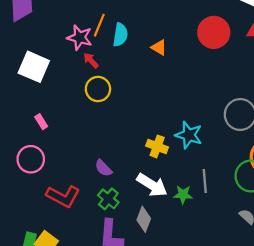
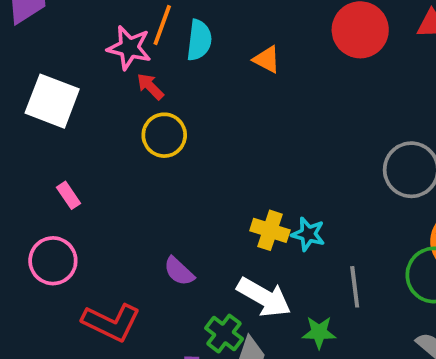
cyan star: (189, 135) -> (308, 234), moved, size x0.7
green star: (183, 195) -> (319, 332), moved
green cross: (108, 199) -> (224, 334), moved

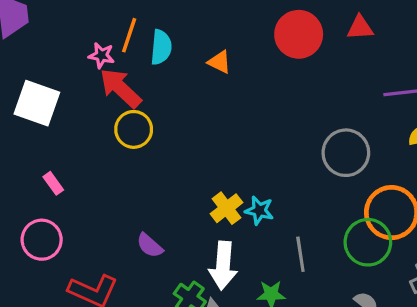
pink star: (129, 48) -> (101, 55), size x0.7
red arrow: (150, 86) -> (120, 88), size x1.8
yellow cross: (270, 230) -> (227, 208), turned 36
white arrow: (264, 297) -> (223, 266), turned 66

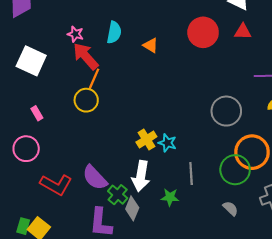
orange line: (129, 35) -> (94, 79), moved
yellow circle: (134, 129) -> (86, 100), moved
purple semicircle: (150, 245) -> (95, 178), moved, size x1.5

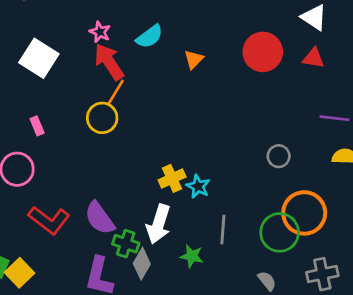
cyan semicircle: (114, 32) -> (149, 37), turned 35
orange triangle: (151, 45) -> (194, 59), turned 35
gray circle: (226, 111) -> (279, 156), size x0.6
green cross: (118, 195) -> (126, 244), turned -30

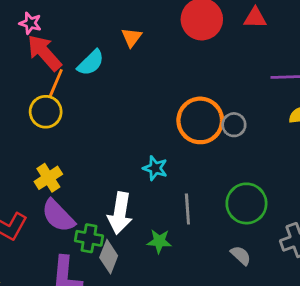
cyan semicircle: (149, 37) -> (91, 63), moved
yellow cross: (172, 178) -> (48, 178), moved
orange circle: (304, 213) -> (200, 120), moved

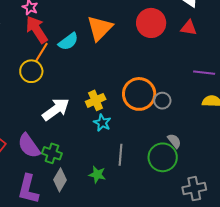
orange triangle: (132, 37) -> (100, 28), size x1.8
yellow cross: (48, 178) -> (96, 100), moved
white arrow: (120, 213) -> (56, 109), moved, turned -144
green cross: (89, 238) -> (52, 153), moved
gray semicircle: (241, 255) -> (174, 141), moved

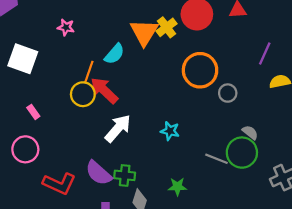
red arrow: (37, 30) -> (104, 90), moved
purple line: (204, 73) -> (265, 53), turned -60
orange circle: (139, 94) -> (200, 70), moved
yellow cross: (96, 100) -> (167, 27), moved
gray line: (121, 155) -> (216, 159), moved, turned -60

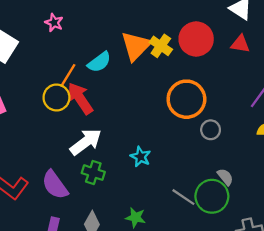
yellow cross: (167, 27) -> (161, 46), turned -30
green cross: (125, 175) -> (93, 173), moved

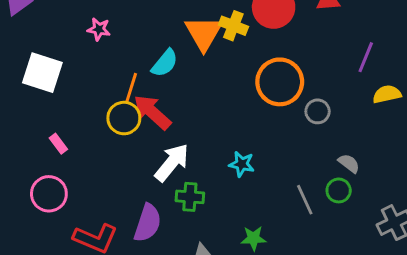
purple semicircle: (55, 185) -> (148, 223), turned -112
green circle: (212, 196) -> (339, 190), size x0.6
gray line: (183, 197) -> (305, 200), turned 45

